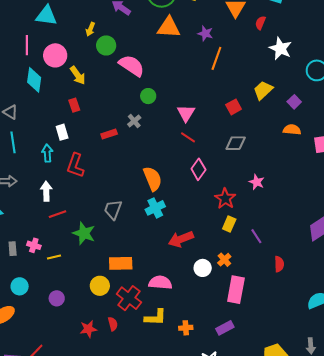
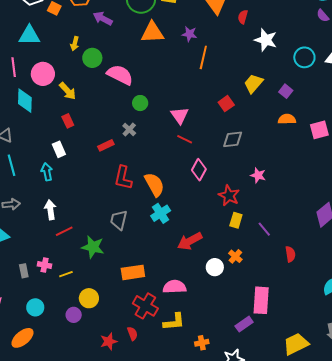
red L-shape: (75, 165) -> (123, 178), moved
yellow circle: (100, 286) -> (89, 298), moved
pink rectangle: (236, 290) -> (261, 300), moved
orange cross: (186, 328) -> (202, 343), moved

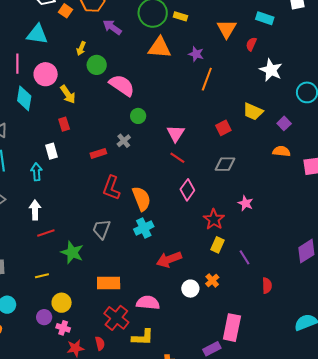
yellow trapezoid: (253, 83) -> (253, 112), turned -115
pink cross: (45, 265) -> (63, 328), moved

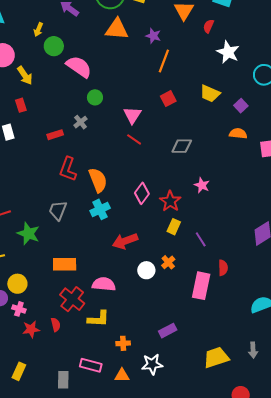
red square: (223, 128) -> (168, 99), moved
pink diamond: (187, 190) -> (142, 193), moved
pink rectangle: (232, 328) -> (201, 286), moved

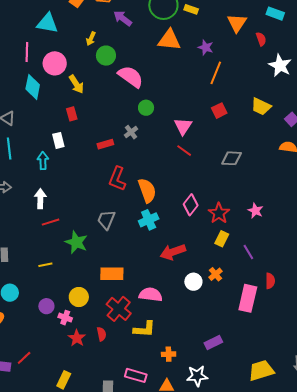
red semicircle: (208, 26) -> (261, 39), turned 136
pink star: (202, 185) -> (255, 211), moved
yellow circle: (17, 284) -> (79, 297), moved
red star: (31, 329) -> (77, 338), turned -30

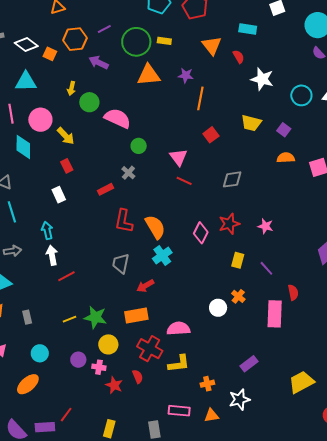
cyan arrow: (43, 161) -> (47, 230), moved
red star: (219, 213) -> (229, 224), moved, turned 30
green star: (76, 242) -> (95, 317), moved
red arrow: (173, 252) -> (145, 286), moved, size x0.7

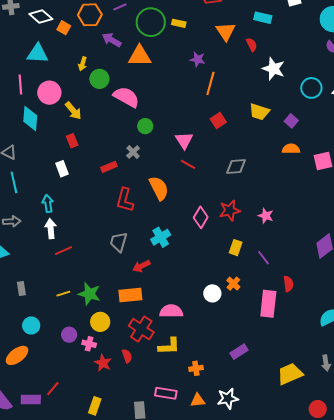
orange triangle: (149, 75) -> (140, 56), moved
orange semicircle: (155, 227) -> (159, 188), moved
white star: (239, 399) -> (228, 399), moved

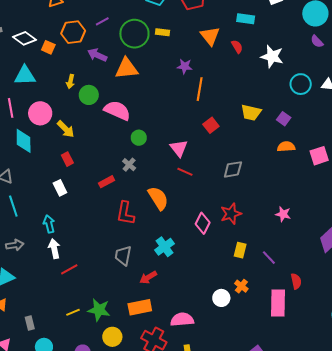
white star: (274, 69) -> (272, 56), moved
pink star: (266, 216) -> (283, 214), moved
gray rectangle: (21, 288) -> (30, 323), moved

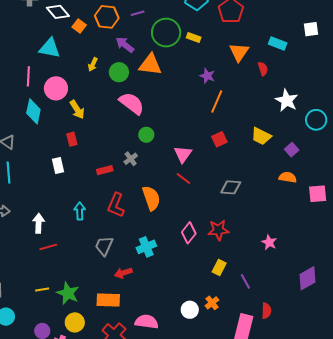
white star: (272, 56) -> (287, 100), moved
green circle: (89, 95) -> (119, 72), moved
cyan arrow: (49, 224) -> (80, 211), moved

